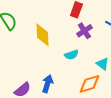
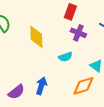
purple cross: (84, 31) -> (78, 33), turned -35

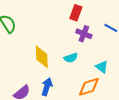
yellow diamond: (36, 37) -> (42, 57), moved

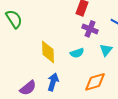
cyan triangle: (102, 67) -> (106, 50), moved, turned 32

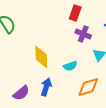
cyan semicircle: (77, 53) -> (70, 66), moved

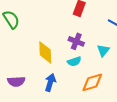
purple cross: (83, 34) -> (76, 41), moved
purple semicircle: (21, 93) -> (16, 81), moved, turned 36

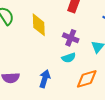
yellow diamond: (45, 52) -> (39, 25), moved

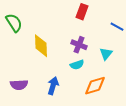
yellow diamond: (39, 25) -> (41, 46), moved

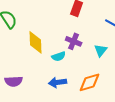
cyan semicircle: (77, 65) -> (59, 56), moved
blue arrow: (53, 86) -> (58, 82), moved, turned -114

